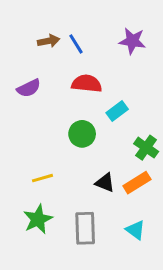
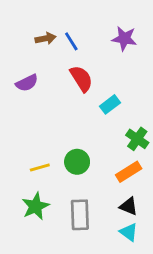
red semicircle: (87, 84) -> (81, 79), turned 52
green circle: (82, 134) -> (77, 162), moved
black triangle: (105, 183) -> (129, 206), moved
cyan triangle: (135, 230) -> (129, 232), moved

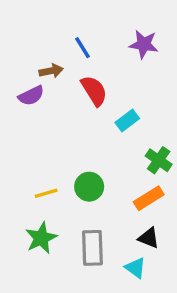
brown arrow: (46, 38) -> (51, 71), moved
cyan triangle: (129, 232) -> (135, 268), moved

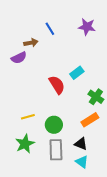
red semicircle: (94, 91) -> (57, 85), moved
green circle: (89, 187) -> (54, 125), moved
black triangle: (149, 238) -> (81, 144), moved

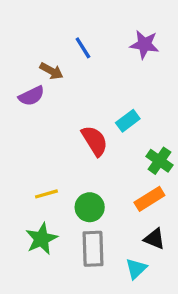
brown arrow: (31, 43) -> (51, 71), turned 40
black triangle: (81, 144) -> (154, 239), moved
cyan triangle: (82, 162) -> (136, 269), turned 40

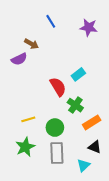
blue line: (83, 48) -> (51, 21), moved
green cross: (159, 161) -> (75, 105), moved

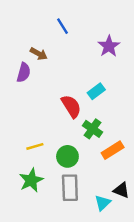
purple star: (89, 27) -> (109, 46), moved, turned 30
purple semicircle: (19, 59) -> (24, 72), turned -49
black triangle: (95, 147) -> (121, 190), moved

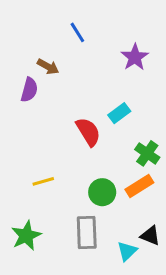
green cross: (93, 129) -> (147, 153), moved
green circle: (67, 156) -> (102, 192), moved
green star: (31, 180) -> (26, 236), moved

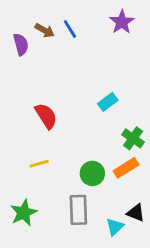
purple star: (135, 57) -> (122, 22), moved
brown arrow: (48, 67) -> (45, 30), moved
purple semicircle: (29, 90) -> (21, 44), moved, turned -30
red semicircle: (88, 132) -> (46, 116), moved

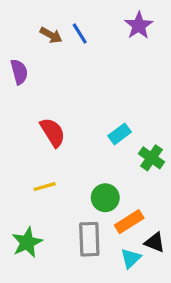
purple semicircle: (21, 44) -> (19, 72), moved
cyan rectangle: (108, 102) -> (120, 134), moved
orange rectangle: (126, 168) -> (129, 222), moved

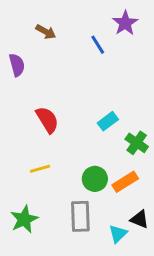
blue line: (80, 33) -> (98, 45), moved
orange rectangle: (129, 222) -> (125, 182), moved

